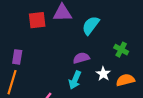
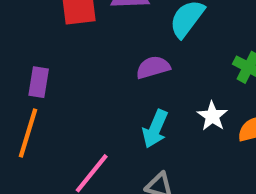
purple semicircle: (81, 58) -> (153, 67), moved

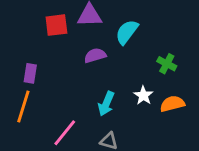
purple semicircle: (153, 67) -> (95, 55), moved

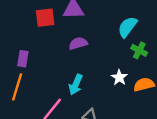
cyan semicircle: (127, 32) -> (127, 27), moved
cyan arrow: (106, 104) -> (76, 85), moved

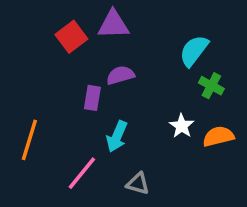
red square: (45, 18) -> (71, 37), turned -30
purple rectangle: (23, 59) -> (92, 98), moved

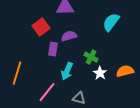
red square: (71, 37) -> (41, 27), moved
green cross: (211, 86) -> (91, 57), moved
white star: (182, 126) -> (100, 73), moved

